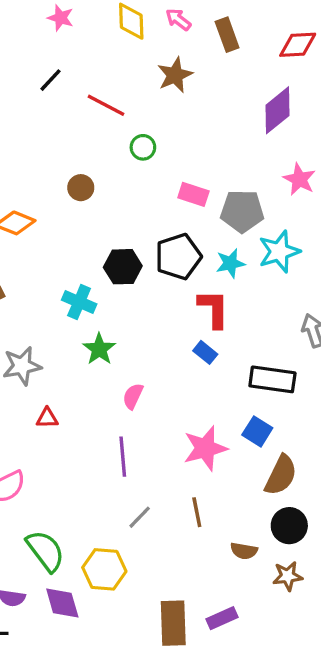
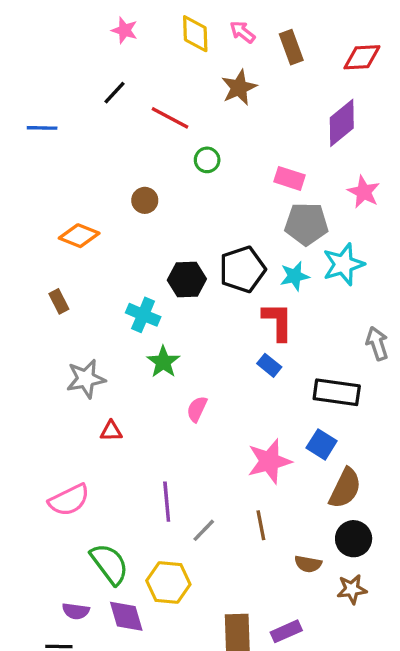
pink rectangle: (193, 194) -> (290, 178), moved
purple line: (123, 457) -> (167, 502), moved

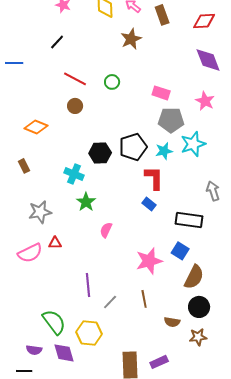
red line: (170, 118) -> (75, 79), moved
purple diamond: (342, 123) -> (208, 60), moved, turned -72
pink semicircle: (69, 500) -> (30, 253), moved

